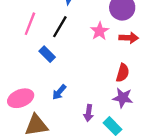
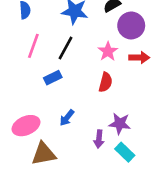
blue rectangle: (47, 54) -> (53, 78), turned -70
red semicircle: (123, 73) -> (106, 82), moved
purple star: (123, 98) -> (120, 124), moved

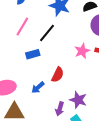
pink star: (108, 51) -> (82, 51), moved
red semicircle: (106, 82) -> (58, 75), moved

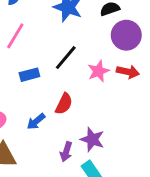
black line: (47, 33) -> (66, 58), moved

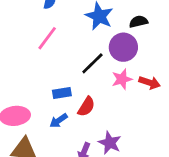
purple circle: (126, 35) -> (123, 47), moved
blue rectangle: (29, 75) -> (62, 93), moved

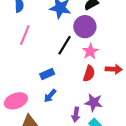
red arrow: (150, 83) -> (114, 69), moved
red semicircle: (86, 107) -> (89, 73), moved

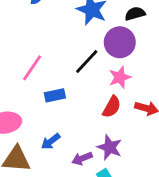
pink line: (25, 35) -> (32, 68), moved
blue arrow: (50, 96) -> (51, 141), moved
purple arrow: (76, 114) -> (82, 158), turned 48

